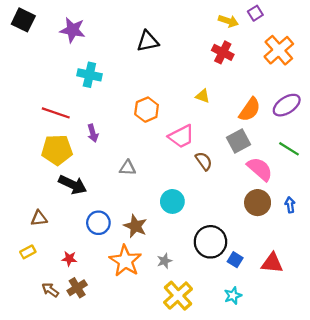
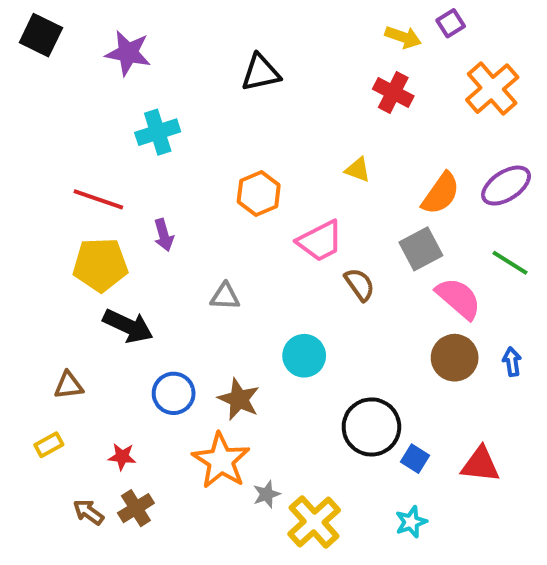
cyan cross: (89, 75) -> (158, 132), turned -30
gray star: (165, 261) -> (267, 494), moved

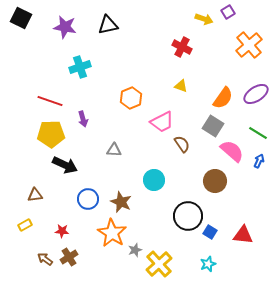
black triangle: (261, 73) -> (108, 25), moved
red cross: (393, 93) -> (182, 47), moved
gray square: (421, 249) -> (213, 126), turned -30
brown circle: (455, 358) -> (215, 181), moved
blue arrow: (512, 362) -> (259, 161), moved, turned 32

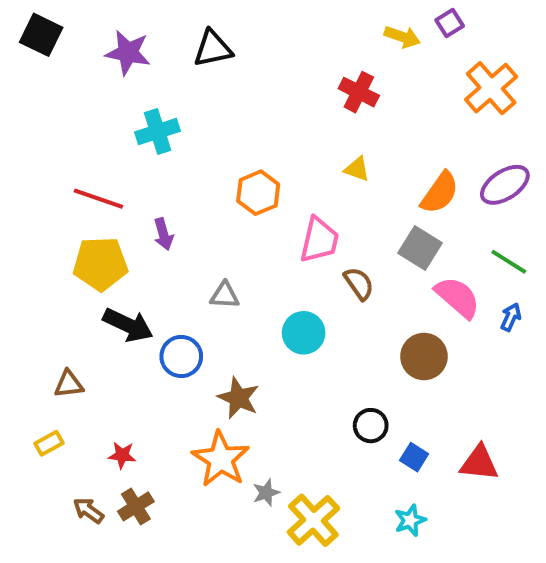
pink trapezoid: (162, 122) -> (319, 240), turned -50
cyan circle: (154, 180) -> (304, 333), moved
blue circle: (88, 199) -> (181, 356), moved
black circle: (188, 216) -> (371, 426), size x0.6

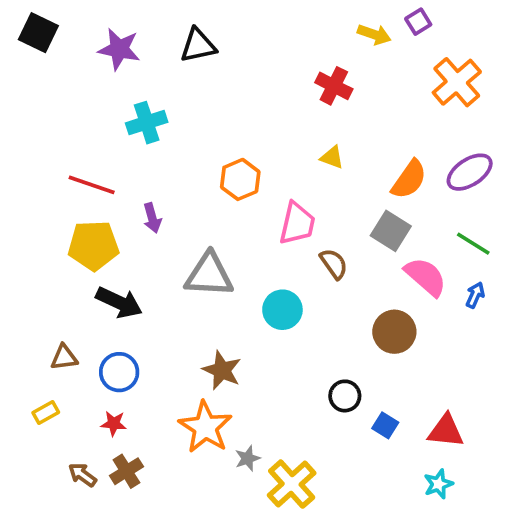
gray triangle: (225, 295) -> (209, 275), size x1.8
blue circle: (181, 356) -> (119, 372), moved
cyan star: (410, 520) -> (438, 484), moved

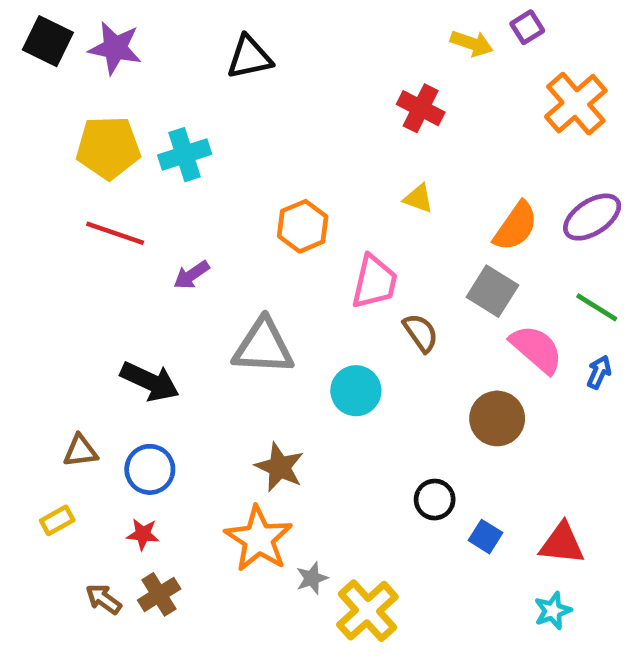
purple star: (119, 49) -> (115, 48), moved
purple arrow: (152, 218) -> (192, 275), turned 72
yellow pentagon: (93, 245) -> (108, 148), moved

